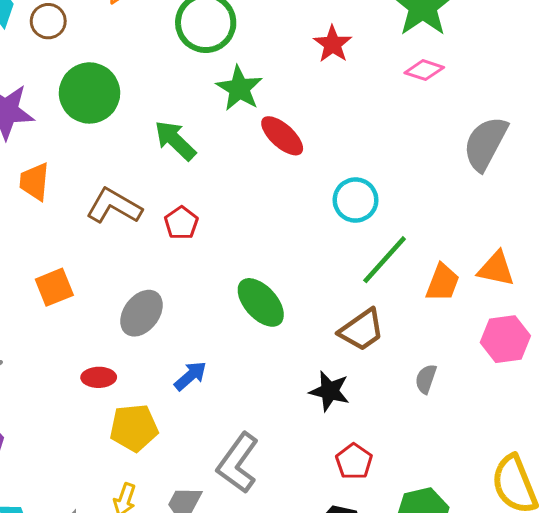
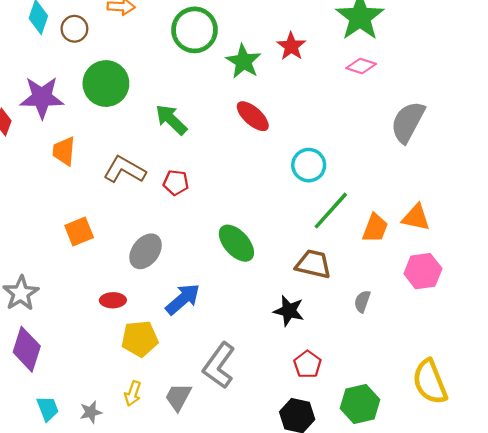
green star: (239, 88) -> (243, 61), moved
red pentagon: (181, 223) -> (176, 183), turned -30
brown trapezoid: (362, 330) -> (313, 264), turned -132
blue arrow: (190, 376) -> (183, 299), size x1.4

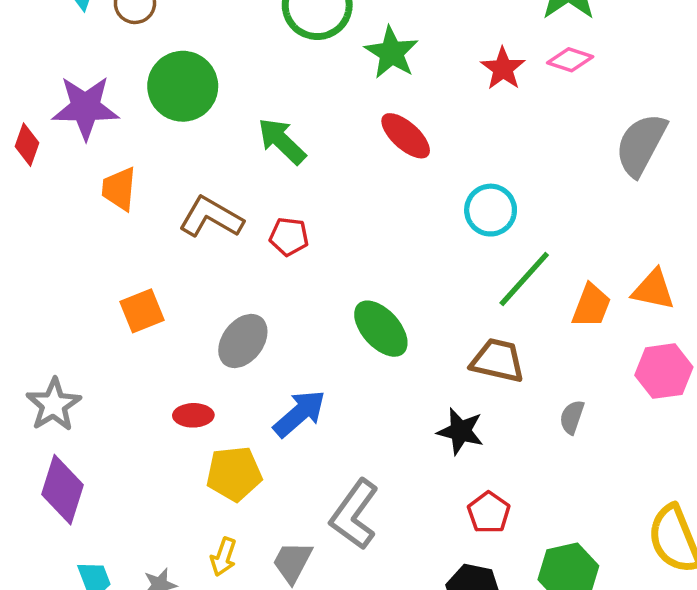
red star: (291, 46) -> (503, 69), moved

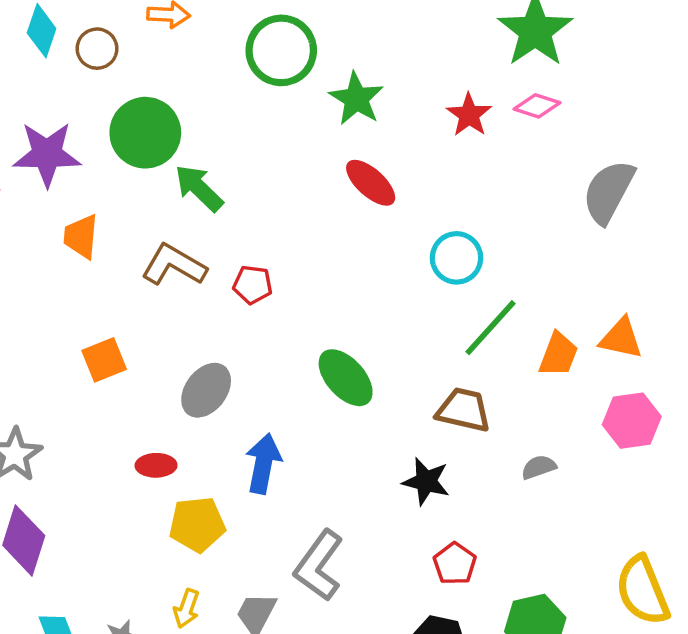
green arrow: (282, 141) -> (199, 188), moved
blue arrow: (299, 414) -> (263, 464), turned -38
gray semicircle: (572, 417) -> (539, 467), turned 52

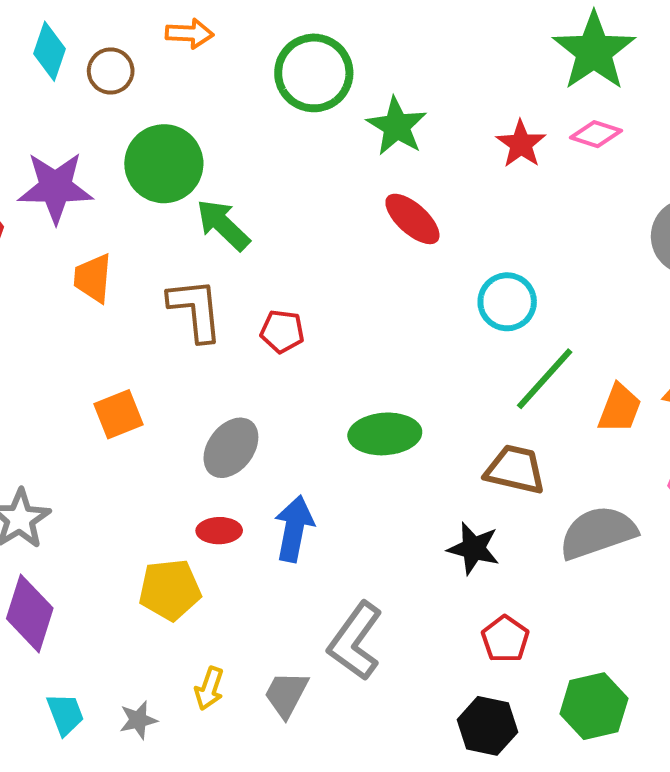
brown L-shape: (174, 265) -> (195, 310), turned 54
green ellipse: (346, 378) -> (385, 434), turned -52
red ellipse: (156, 465) -> (219, 531), moved
gray semicircle: (539, 467) -> (598, 533), size x2.0
yellow pentagon: (197, 524) -> (170, 590), moved

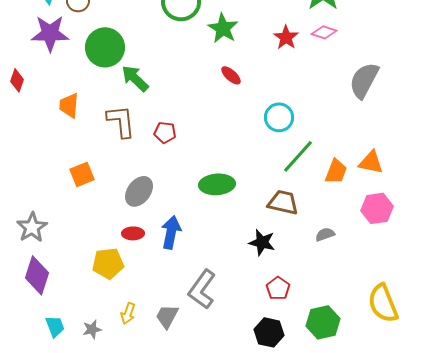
purple star: (55, 187) -> (50, 33), moved
red ellipse: (412, 219) -> (231, 75), size x0.7
gray semicircle: (598, 533) -> (325, 234), size x0.5

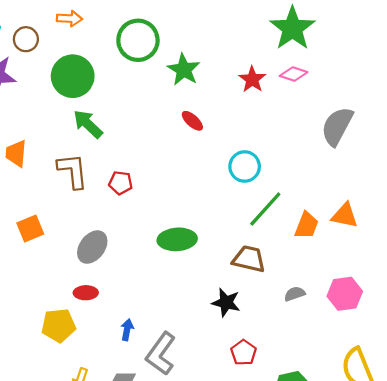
green circle: (105, 47) -> (73, 76), moved
pink hexagon: (377, 208) -> (345, 294), moved
blue arrow: (171, 232) -> (127, 330), moved, size x0.6

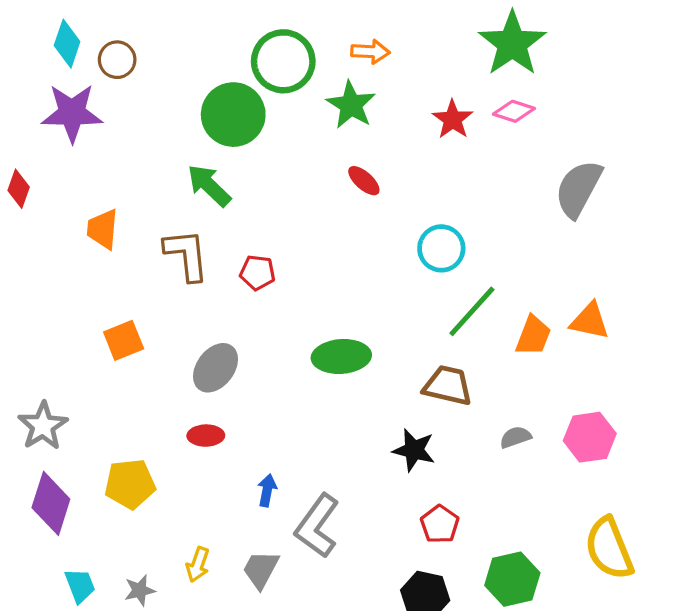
orange arrow: (69, 19) -> (370, 52), moved
green circle: (73, 76) -> (233, 115), moved
yellow pentagon: (59, 325) -> (130, 484), moved

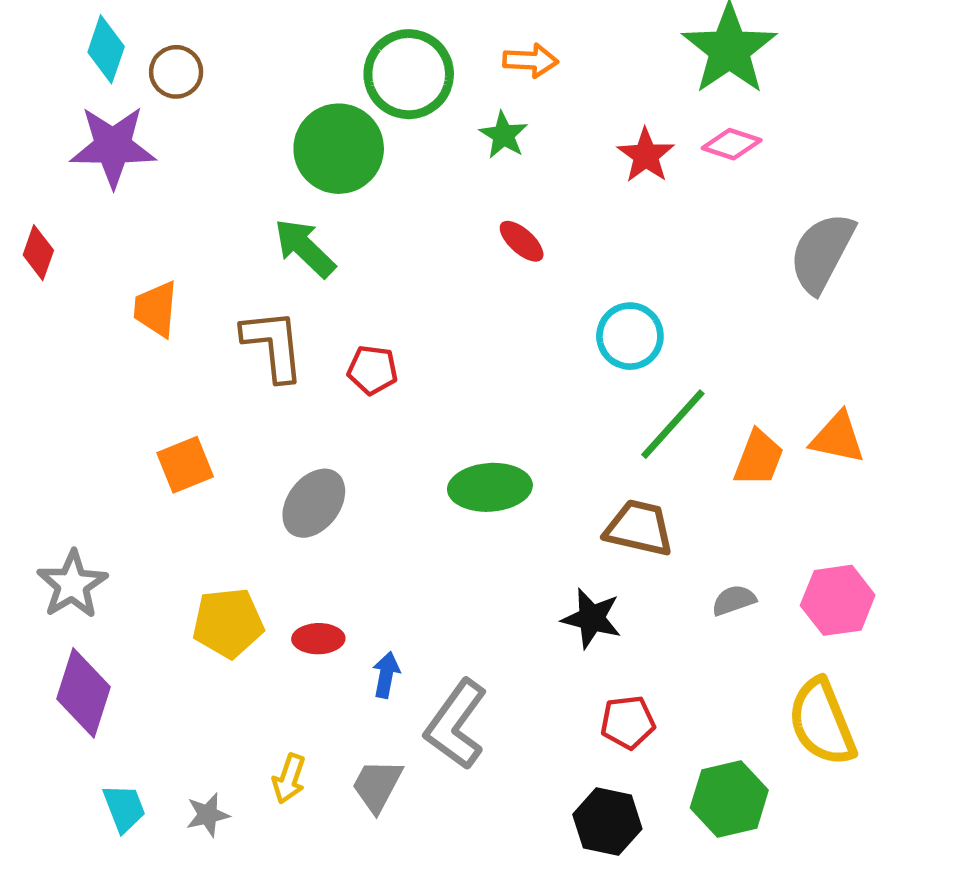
green star: (351, 105) -> (504, 135), size x0.7
red ellipse: (206, 436) -> (318, 639), moved
yellow pentagon: (130, 484) -> (228, 623), moved
red pentagon: (440, 524) -> (628, 722), turned 30
yellow semicircle: (609, 548) -> (822, 722), moved

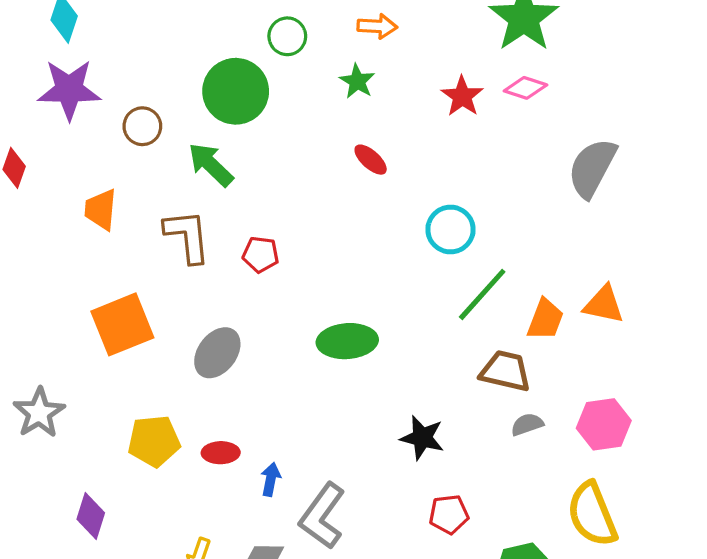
brown circle: (176, 72) -> (142, 126), moved
green circle: (409, 74) -> (287, 36), size x0.6
orange square: (185, 465) -> (122, 324), size x1.5
brown trapezoid: (639, 528) -> (505, 371), moved
purple diamond: (84, 693) -> (91, 516), moved, size x0.7

